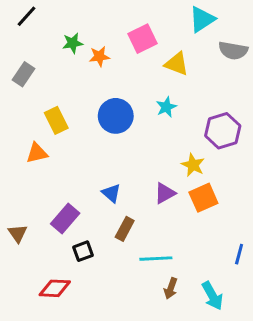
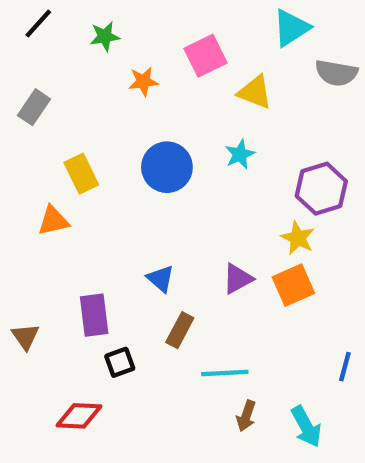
green star: (73, 43) -> (105, 36), moved
yellow star: (193, 165) -> (298, 238), moved
purple rectangle: (65, 218) -> (94, 315), turned -48

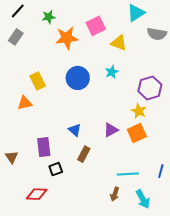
orange star: (143, 81) -> (67, 38), size x1.6
gray rectangle: (34, 107) -> (16, 37), moved
cyan line: (225, 373) -> (128, 174), moved

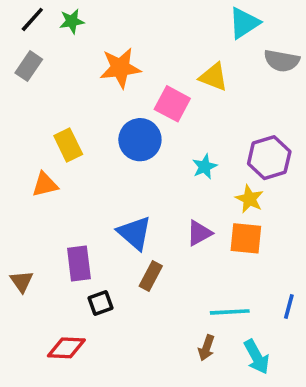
green star: (49, 17) -> (72, 21), moved
pink square: (96, 26) -> (172, 104), moved, turned -36
cyan star: (112, 72) -> (205, 167), moved
blue triangle: (75, 130) -> (135, 233), size x1.5
orange square: (137, 133) -> (246, 238), turned 30

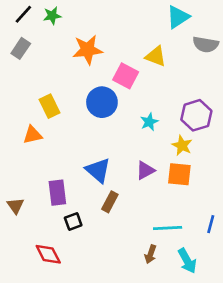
red diamond: (66, 348) -> (48, 254), turned 60

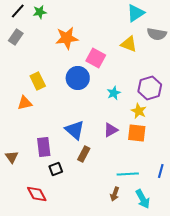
yellow triangle: (156, 56) -> (129, 44), moved

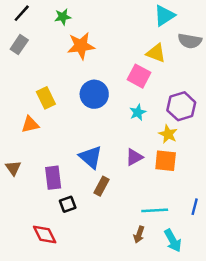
green star: (40, 12) -> (63, 17), moved
pink square: (96, 58) -> (139, 76), moved
brown triangle: (12, 157) -> (13, 168), moved

